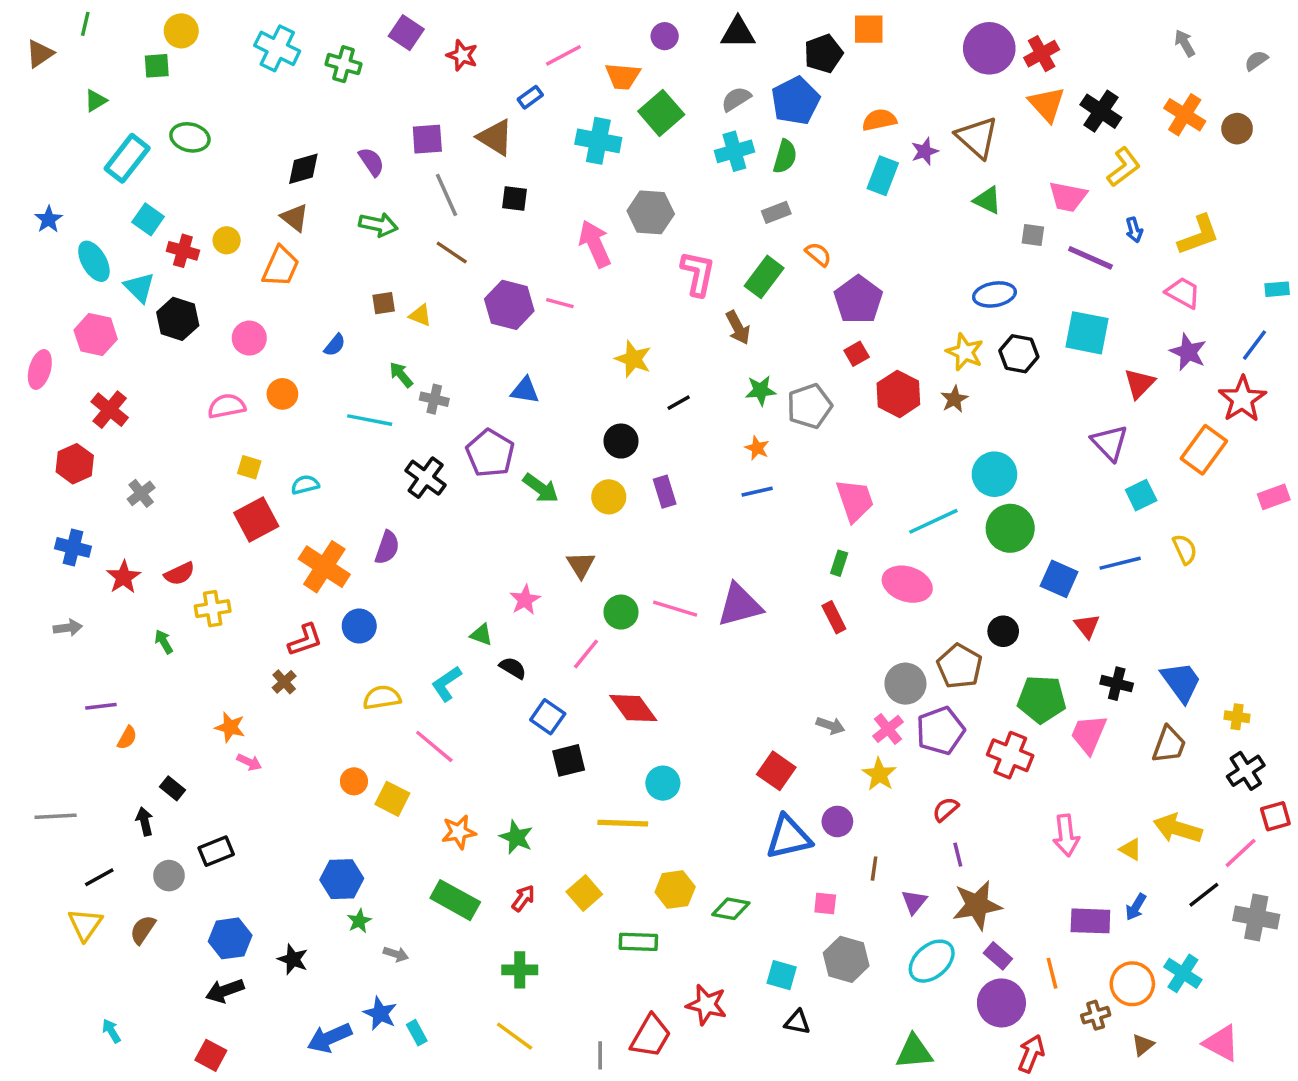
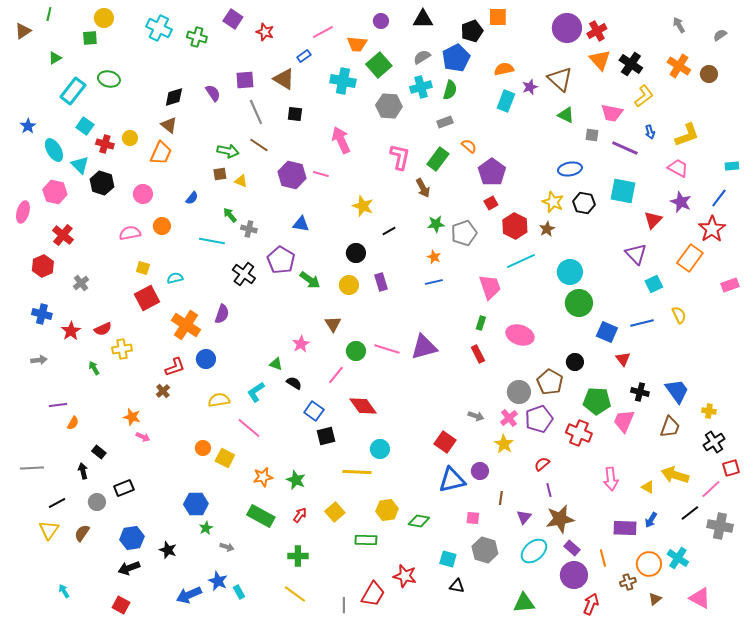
gray hexagon: (651, 212) -> (389, 106), moved
green arrow: (378, 225) -> (228, 151), moved
cyan line: (933, 521) -> (521, 261), moved

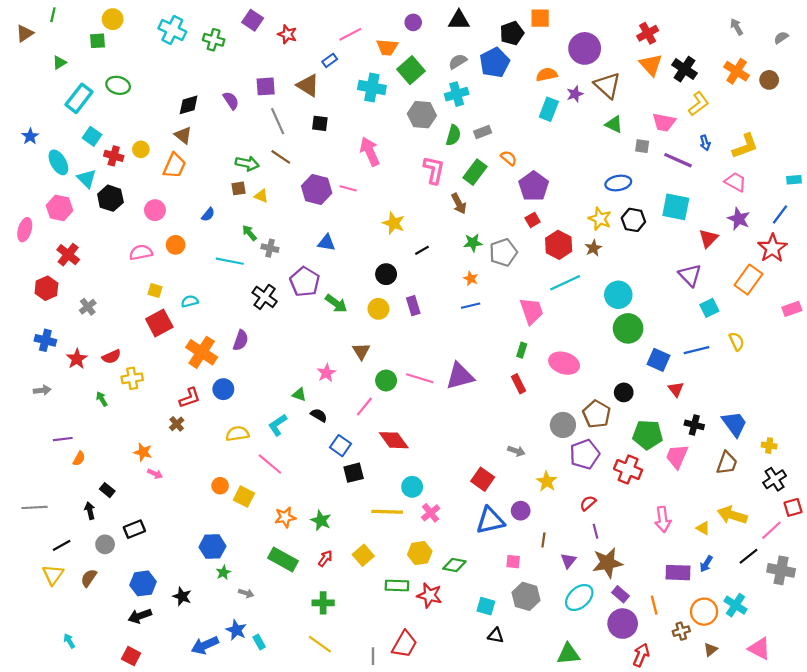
purple circle: (567, 28) -> (585, 48), moved
green semicircle: (450, 90) -> (453, 135), moved
pink cross: (509, 418) -> (431, 513), moved
red star: (405, 576) -> (429, 595), moved

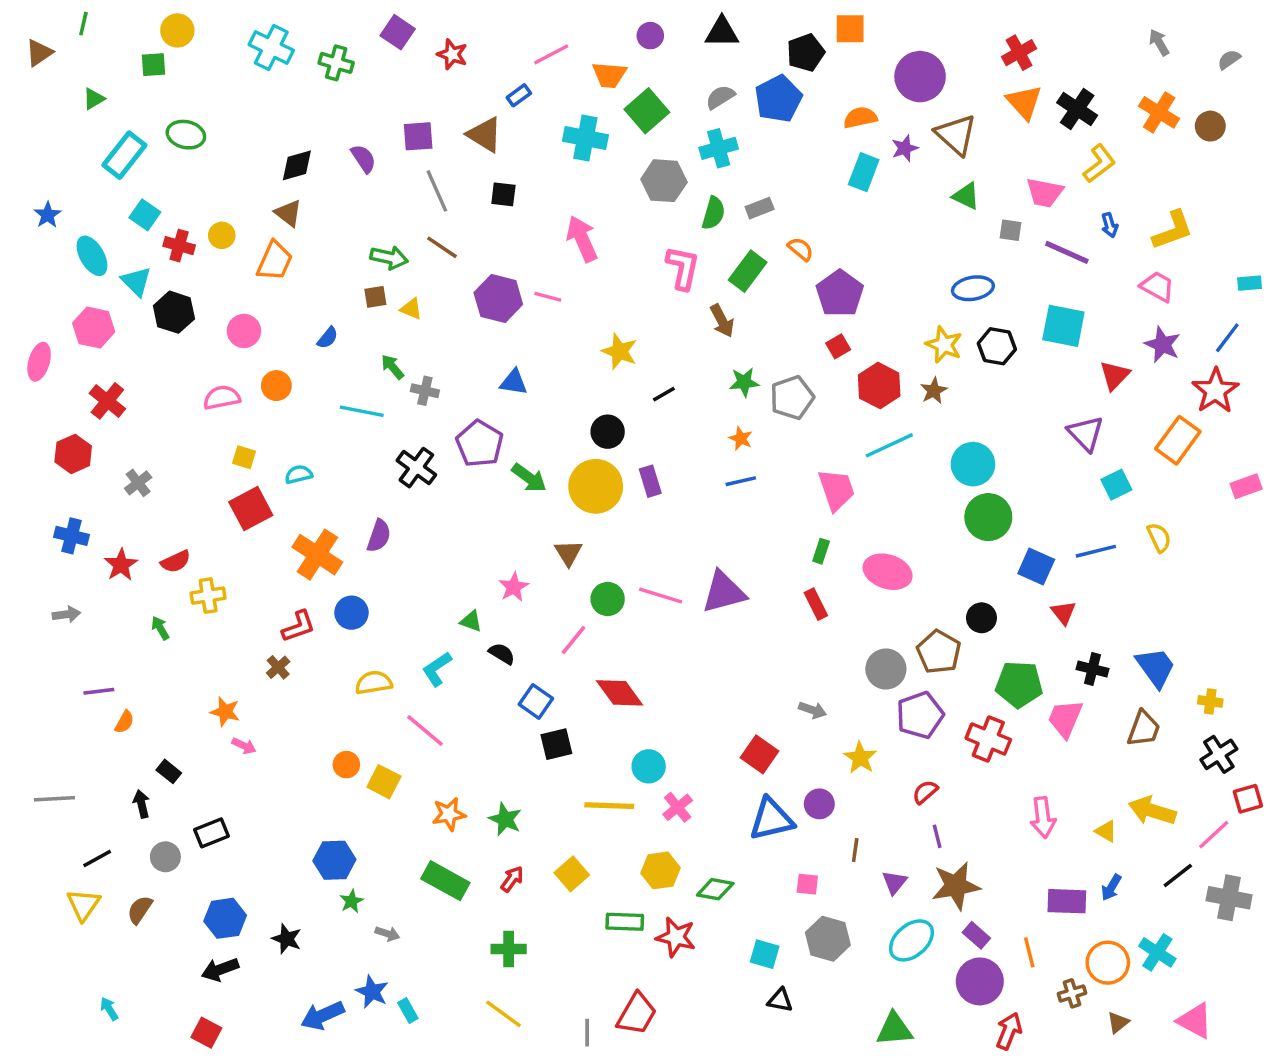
yellow circle: (378, 309) -> (596, 486), size x1.6

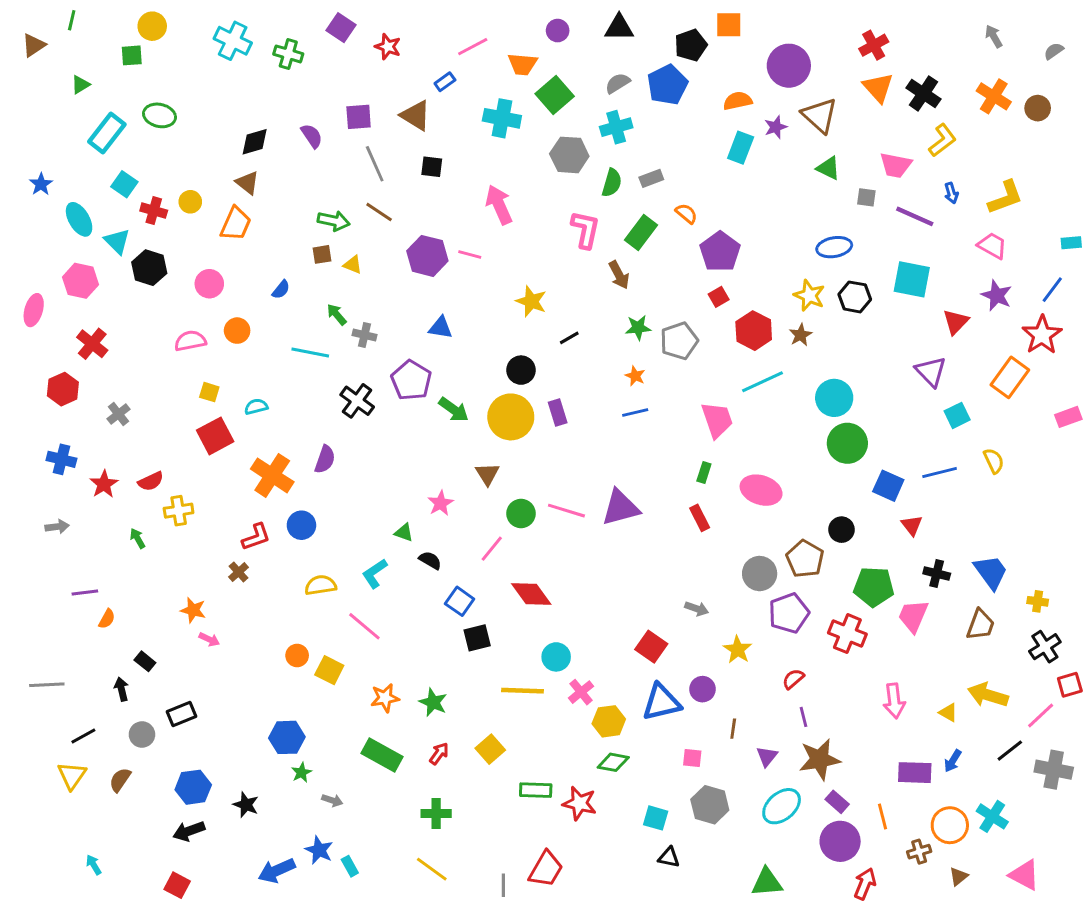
yellow hexagon: (661, 870) -> (609, 721), moved

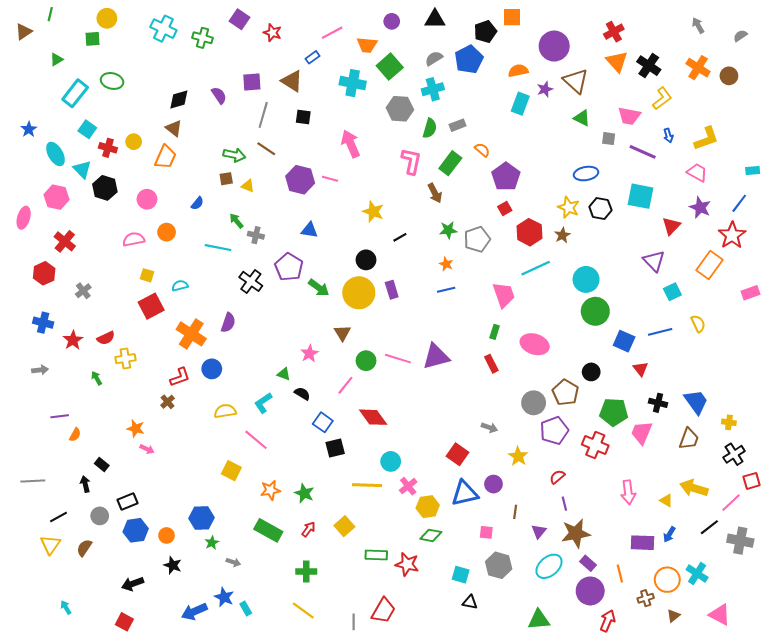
gray line: (375, 164) -> (263, 115), turned 40
orange circle: (297, 655) -> (167, 535), moved
blue hexagon: (193, 787) -> (136, 530), moved

